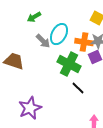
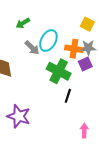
black line: (78, 88) -> (68, 96), turned 64
purple star: (30, 108) -> (19, 116), turned -30

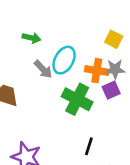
green arrow: (23, 23) -> (31, 38), turned -136
black line: (68, 96) -> (89, 146), moved

